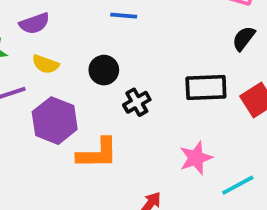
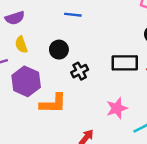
yellow semicircle: (45, 64) -> (21, 45), turned 49

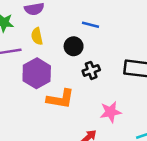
blue line: (73, 15) -> (90, 25), moved
pink star: (117, 108) -> (111, 112), moved

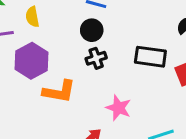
black circle: (74, 46) -> (92, 30), moved
pink star: (111, 112) -> (118, 108), turned 30

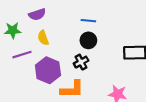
black cross: (96, 58) -> (81, 62), moved

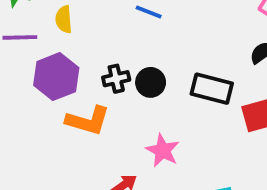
black circle: (88, 40) -> (151, 82), moved

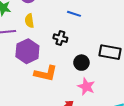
black cross: (116, 79) -> (60, 38), moved, turned 32
black circle: (151, 82) -> (81, 63), moved

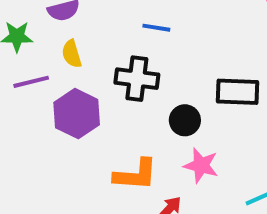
black cross: (60, 38) -> (137, 79), size x1.5
orange L-shape: (46, 73) -> (136, 175), moved

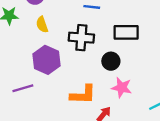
purple line: (31, 82) -> (23, 88), moved
black rectangle: (237, 92) -> (126, 32), moved

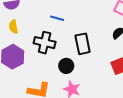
black rectangle: (126, 32) -> (83, 44), turned 70

